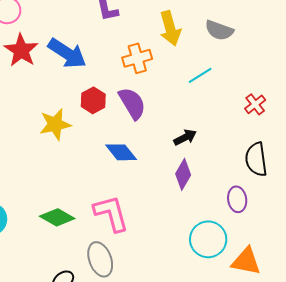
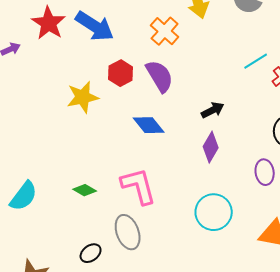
orange cross: (137, 58) -> (165, 31), turned -32
cyan line: (200, 75) -> (256, 61), moved
green diamond: (57, 217) -> (85, 190), size x0.7
cyan circle: (208, 239) -> (214, 212), moved

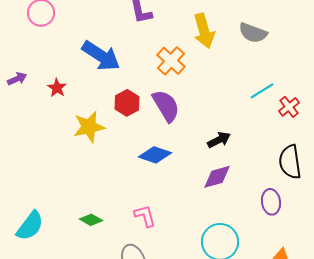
red star: (49, 23) -> (57, 88), moved, size x0.6
blue diamond: (149, 125) -> (155, 155), turned -32
purple diamond: (211, 147) -> (217, 177), turned 44
pink L-shape: (139, 186) -> (145, 216), size x0.6

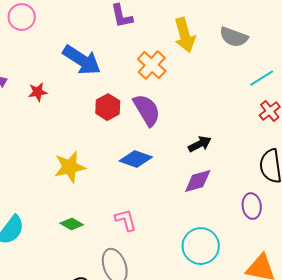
red star: (57, 88) -> (38, 92), turned 30
cyan line: (262, 91) -> (262, 78), moved
yellow star: (89, 127) -> (70, 167), moved

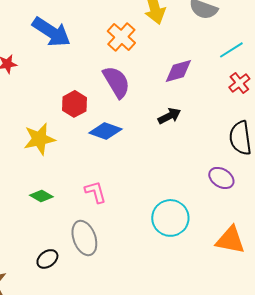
red hexagon: (108, 107) -> (74, 104), moved
purple diamond: (198, 181) -> (178, 71), moved
purple ellipse: (252, 206) -> (221, 178), turned -50

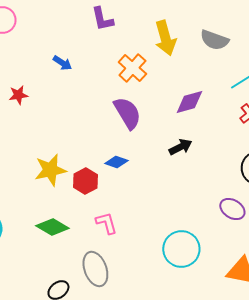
blue arrow: (51, 32) -> (62, 63), size x0.5
red hexagon: (74, 104) -> (85, 181), moved
blue diamond: (105, 131) -> (116, 162), size x0.7
green diamond: (41, 196) -> (52, 227), size x1.4

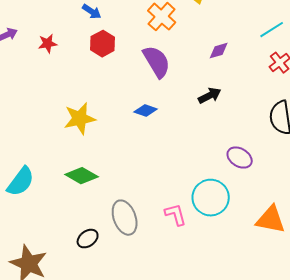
purple diamond: (189, 102) -> (219, 51), size x0.7
red hexagon: (85, 181) -> (103, 44), moved
purple ellipse: (232, 209) -> (240, 158), moved
pink L-shape: (106, 223) -> (176, 215), moved

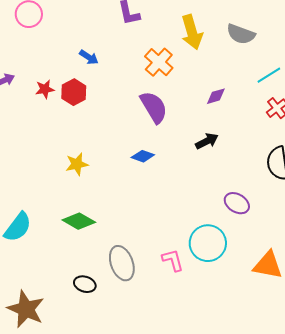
red hexagon: (103, 44) -> (74, 92), moved
yellow star: (80, 119) -> (77, 164), size x0.7
black ellipse: (88, 239) -> (85, 284), turned 55

